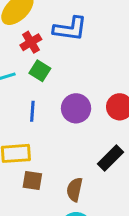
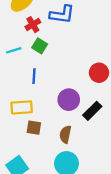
purple circle: (76, 108) -> (69, 100), moved

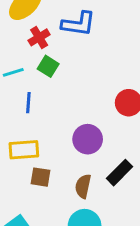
blue line: (34, 76) -> (28, 103), moved
black rectangle: (92, 111) -> (119, 173), moved

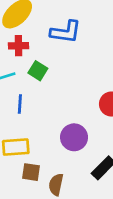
red cross: (39, 37) -> (18, 46), moved, turned 30
brown semicircle: (83, 186) -> (56, 185), moved

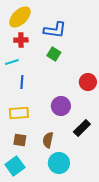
green square: (38, 71) -> (54, 54), moved
brown square: (31, 172) -> (20, 140), moved

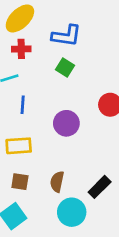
purple circle: (61, 106) -> (66, 123), moved
black rectangle: (82, 128) -> (100, 187), moved

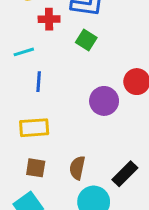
red cross: (21, 49) -> (49, 19), moved
purple circle: (66, 123) -> (104, 101), moved

